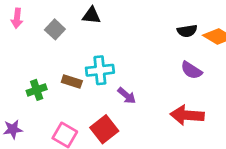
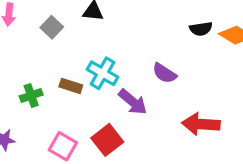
cyan cross: (100, 70) -> (103, 73), turned 36
purple semicircle: (191, 70) -> (164, 73), moved
purple arrow: (127, 96) -> (133, 102), size x1.4

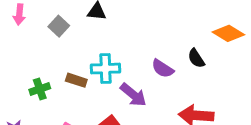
black semicircle: (201, 29) -> (196, 58), moved, turned 66
cyan cross: (103, 73) -> (106, 69), turned -32

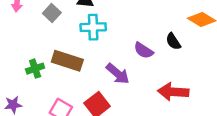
cyan cross: (106, 69) -> (93, 27), moved
brown rectangle: (76, 80) -> (67, 61), size x1.6

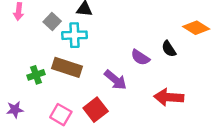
cyan cross: (93, 27) -> (74, 35), moved

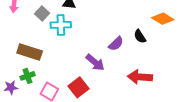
purple semicircle: (140, 57) -> (116, 44), turned -77
brown rectangle: (67, 67) -> (30, 52), moved
green cross: (36, 75) -> (27, 76), moved

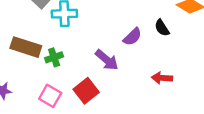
green cross: (27, 76) -> (54, 57), moved
red arrow: (140, 77) -> (162, 78), size x0.7

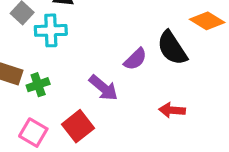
black semicircle: (162, 28) -> (172, 48), size x1.6

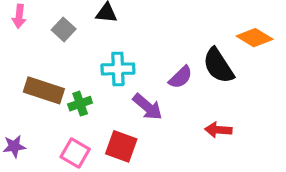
cyan cross: (51, 30) -> (118, 69), moved
red square: (78, 126) -> (121, 146), turned -32

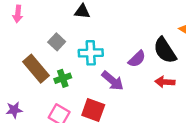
gray square: (64, 29) -> (57, 42), moved
brown rectangle: (44, 90) -> (36, 69), turned 32
red arrow: (218, 130) -> (165, 82), moved

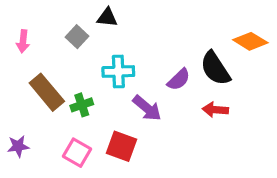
pink arrow: (18, 14) -> (23, 41), moved
gray square: (57, 42) -> (77, 37), moved

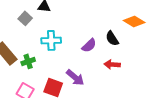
black semicircle: (215, 68) -> (112, 38), size x0.7
purple arrow: (147, 108) -> (75, 77), moved

